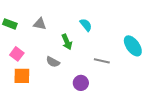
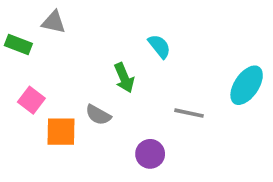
gray triangle: (40, 24) -> (54, 22), moved
cyan ellipse: (133, 46) -> (247, 85), turned 70
orange square: (22, 76) -> (61, 132), moved

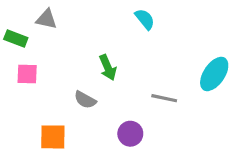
cyan semicircle: (159, 46) -> (145, 19), moved
pink square: (31, 100) -> (27, 74), moved, turned -35
orange square: (61, 132) -> (53, 137), moved

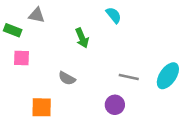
green arrow: (108, 68) -> (82, 38), moved
cyan ellipse: (214, 74) -> (168, 76), moved
purple circle: (130, 134) -> (115, 105), moved

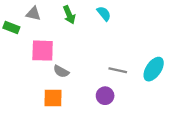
green arrow: (82, 38) -> (69, 15), moved
pink square: (21, 58) -> (43, 51), moved, size x1.5
orange square: (42, 107) -> (53, 98), moved

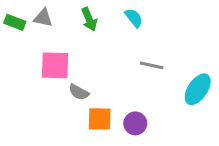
green rectangle: (11, 27) -> (15, 22), moved
gray line: (118, 70) -> (152, 65), moved
orange square: (53, 98) -> (100, 119), moved

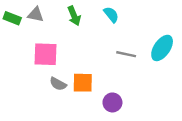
cyan ellipse: (198, 89) -> (162, 48), moved
gray semicircle: (79, 92) -> (58, 84), moved
orange square: (100, 119) -> (83, 83), moved

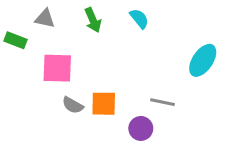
green rectangle: (12, 18) -> (15, 40), moved
gray line: (126, 54) -> (162, 102), moved

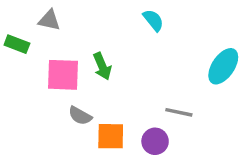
green arrow: (93, 20) -> (102, 66), moved
orange square: (104, 104) -> (111, 136), moved

